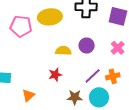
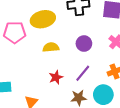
yellow semicircle: (63, 51) -> (51, 47), moved
purple line: (93, 76) -> (83, 73), moved

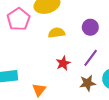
pink pentagon: (15, 32) -> (19, 19), turned -30

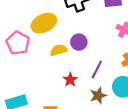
purple circle: (90, 27) -> (79, 42), moved

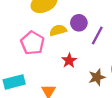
pink pentagon: (18, 43) -> (32, 43), moved
purple line: (97, 69) -> (97, 35), moved

